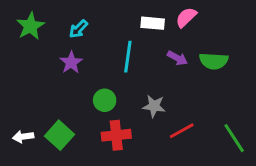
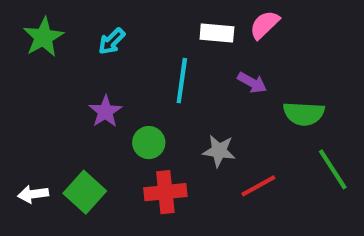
green semicircle: (214, 61) -> (304, 114), moved
purple star: (71, 62) -> (105, 112), moved
green line: (234, 138) -> (333, 169), moved

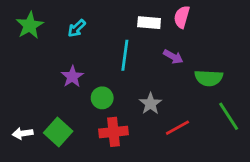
pink semicircle: (264, 25) -> (182, 17), turned -30
gray star: (219, 151) -> (150, 104), turned 30

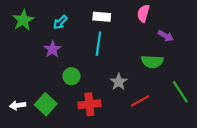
white rectangle: (149, 23) -> (102, 17), moved
purple arrow: (173, 57) -> (166, 36), moved
purple star: (72, 77) -> (52, 49), moved
green semicircle: (209, 78) -> (152, 62), moved
green circle: (102, 98) -> (71, 76), moved

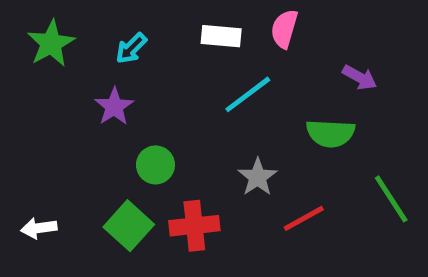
pink semicircle: (143, 13) -> (284, 29), moved
cyan line: (98, 44) -> (248, 94), moved, turned 45
green square: (46, 104) -> (129, 226), moved

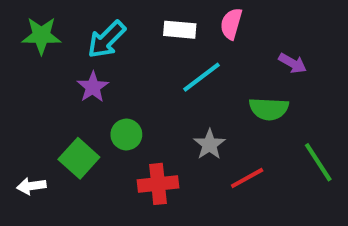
green star: (51, 43) -> (41, 36), turned 30
cyan arrow: (131, 48) -> (107, 40), size x1.5
green square: (129, 226) -> (79, 158), moved

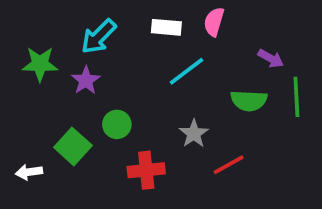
green star: (41, 36) -> (40, 64), moved
green line: (318, 162) -> (296, 97), moved, turned 30

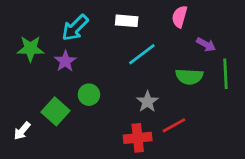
pink semicircle: (214, 22) -> (180, 17), moved
red cross: (146, 170) -> (138, 138), moved
white arrow: (29, 172) -> (22, 131), turned -42

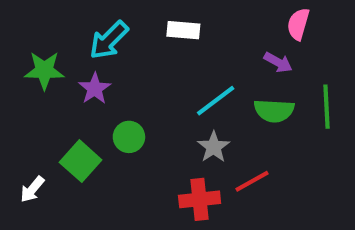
pink semicircle: (180, 17) -> (298, 24), moved
purple arrow: (206, 44) -> (278, 62), moved
cyan line: (142, 54) -> (216, 101), moved

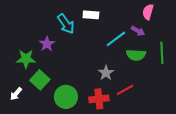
cyan arrow: (109, 40) -> (66, 24), moved, turned -80
green star: (44, 70) -> (26, 59), moved
cyan line: (216, 101) -> (116, 39), moved
green circle: (129, 137) -> (66, 97), moved, size x1.5

